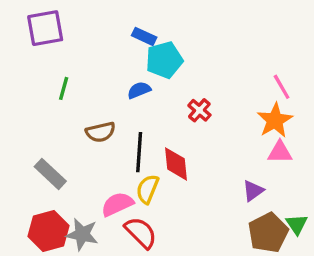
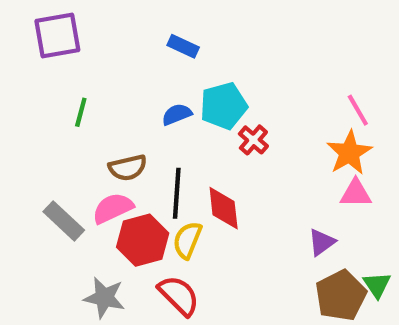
cyan pentagon: (164, 60) -> (224, 106), moved
pink semicircle: (117, 204) -> (113, 208), moved
red hexagon: (49, 231) -> (143, 240), moved

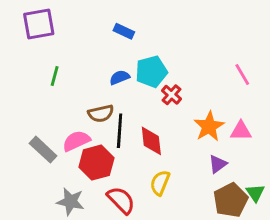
orange star: (349, 153) -> (209, 126), moved
brown semicircle: (128, 168) -> (101, 113), moved
yellow semicircle: (187, 240) -> (160, 183), moved

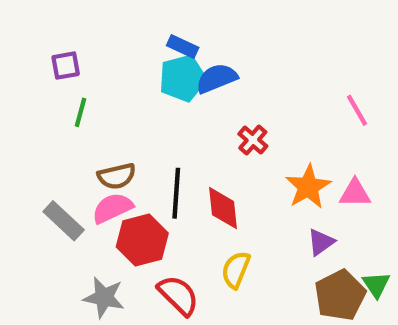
purple square: (39, 24) -> (66, 66), moved, size x0.6
cyan pentagon: (151, 72) -> (183, 78), moved
blue semicircle: (120, 77) -> (217, 78), moved, size x1.4
brown semicircle: (101, 113) -> (117, 176), moved

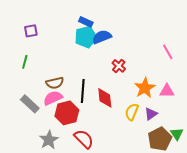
green line: (81, 112) -> (25, 62), moved
yellow semicircle: (236, 270) -> (132, 112), moved
gray star: (104, 297) -> (49, 140), turned 30

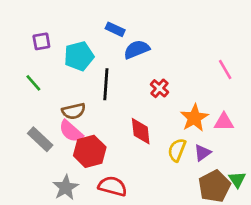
cyan pentagon: (86, 37) -> (79, 56), moved
green line: (25, 62) -> (33, 83), turned -56
black line: (83, 91) -> (106, 84), moved
pink semicircle: (53, 98) -> (71, 131), turned -114
red semicircle: (84, 139) -> (113, 186), turned -30

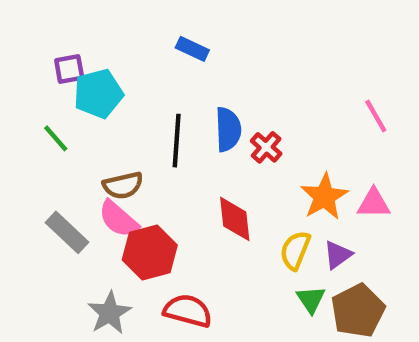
blue semicircle: (137, 49) -> (228, 129), moved, turned 110
cyan pentagon: (79, 56) -> (98, 94), moved
green triangle: (237, 180) -> (311, 300), moved

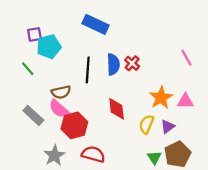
blue rectangle: (192, 49) -> (95, 24), size x1.6
red cross: (266, 147) -> (132, 63), moved
green triangle: (311, 300) -> (154, 158), moved

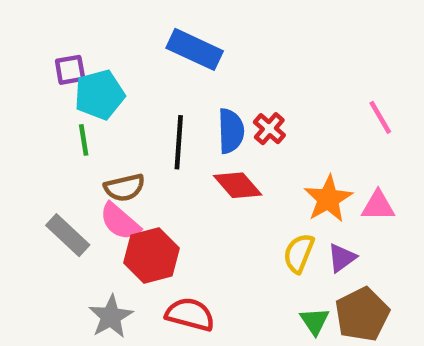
green line: (28, 69) -> (84, 140), moved, turned 32
red diamond: (117, 109) -> (238, 185), moved, turned -35

